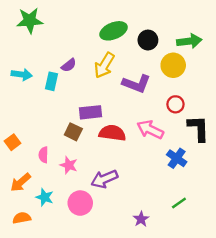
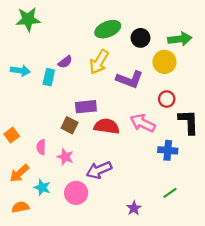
blue cross: (177, 158) -> (168, 150), turned -30

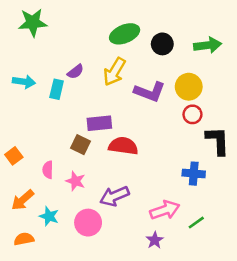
yellow circle: (164, 62) -> (189, 87), moved
pink arrow: (143, 123) -> (165, 210), moved, turned 135

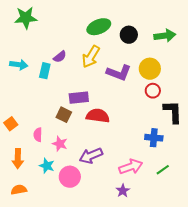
orange arrow: (23, 200) -> (18, 159), turned -48
cyan star: (49, 216) -> (47, 166), moved
green line: (196, 223) -> (163, 170), moved

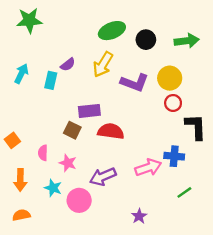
cyan arrow: (19, 65) -> (21, 74), turned -72
pink arrow: (131, 167) -> (148, 168), moved

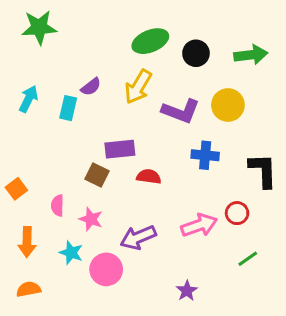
red circle: (173, 103) -> (237, 213), moved
red semicircle: (111, 131) -> (149, 177), size x0.7
blue cross: (174, 156) -> (205, 155), moved

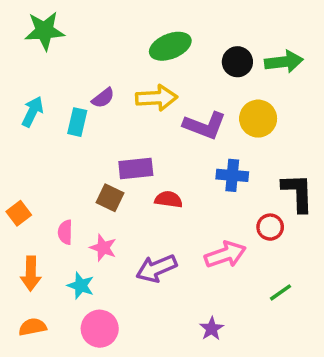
black circle: (196, 53) -> (237, 62), moved
yellow arrow: (138, 87) -> (156, 98), turned -124
red circle: (237, 213) -> (270, 227), moved
pink circle: (106, 269) -> (100, 329), moved

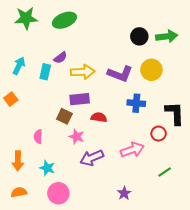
green ellipse: (170, 46) -> (64, 20), moved
yellow arrow: (156, 98) -> (83, 72), moved
orange square: (19, 213) -> (11, 99), moved
pink star: (103, 248) -> (77, 137), moved

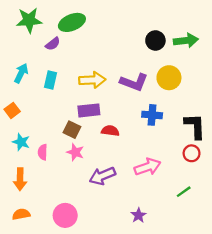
purple semicircle: (60, 58) -> (53, 44), moved
red circle: (159, 134) -> (192, 153), moved
pink star: (77, 137) -> (75, 152), moved
cyan star: (47, 168) -> (21, 142), moved

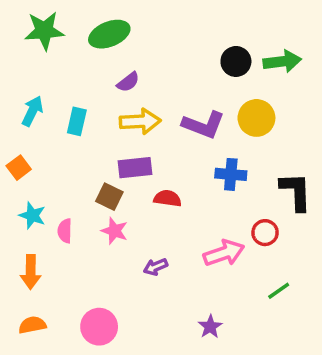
purple semicircle: (53, 44) -> (128, 82), moved
red circle: (192, 153) -> (265, 233), moved
purple arrow: (102, 176) -> (156, 267), size x0.6

